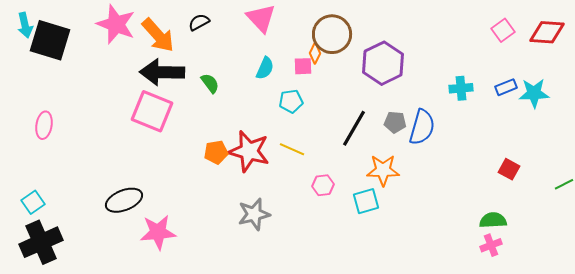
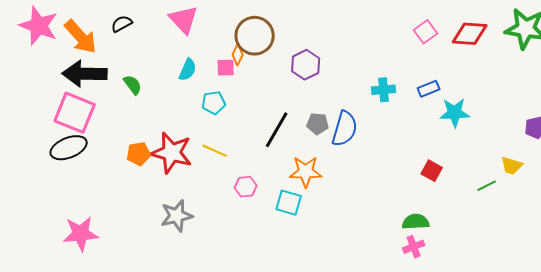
purple hexagon: (383, 63) -> (306, 65), size x0.7
cyan star: (534, 93) -> (455, 113), moved
black ellipse: (124, 200) -> (69, 148), moved
cyan square: (366, 201) -> (289, 203), turned 32

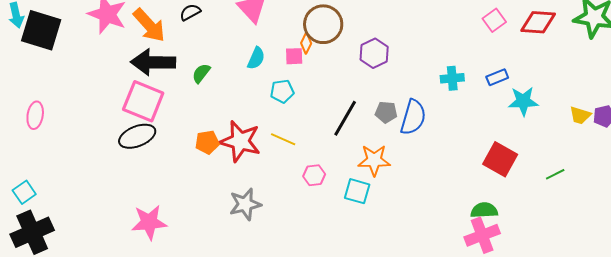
green semicircle: (133, 85) -> (201, 73), turned -105
yellow trapezoid: (512, 166) -> (580, 115), moved
red square: (432, 171) -> (500, 159), size x1.6
pink cross: (414, 247) -> (482, 235), size x1.6

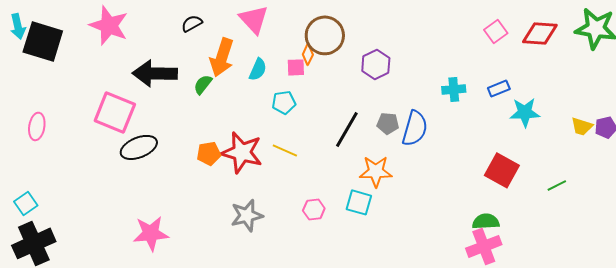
orange arrow: (149, 25) -> (222, 57), moved, turned 60
pink square: (143, 101) -> (115, 112), moved
pink hexagon: (314, 175) -> (314, 209), moved

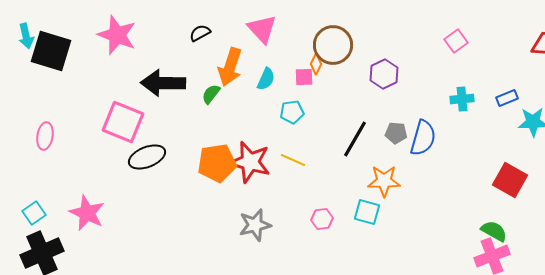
pink square: (496, 31) -> (456, 41), moved
orange pentagon: (209, 153) -> (217, 163), size x1.6
green semicircle: (486, 221) -> (494, 231), turned 32
pink star: (151, 233) -> (87, 213), moved, turned 30

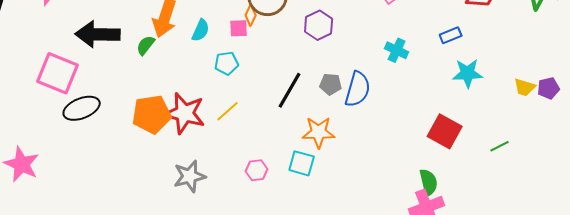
blue rectangle: (507, 98) -> (451, 35), moved
cyan cross: (462, 99) -> (397, 50), turned 30
yellow line: (293, 160) -> (228, 111), turned -65
green semicircle: (494, 231) -> (429, 182), turned 48

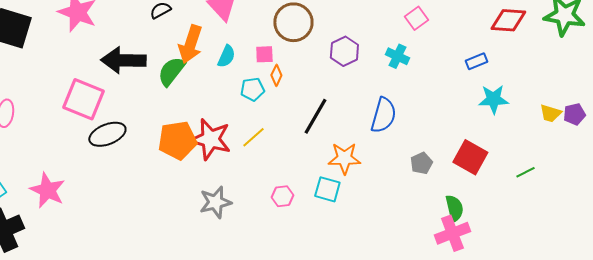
orange diamond: (251, 15) -> (276, 75), moved
green semicircle: (146, 45) -> (171, 71), size x1.5
cyan cross: (397, 50) -> (397, 56), moved
gray pentagon: (331, 84) -> (421, 163), moved, turned -30

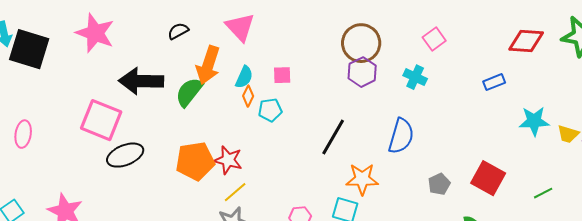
brown circle: (293, 22) -> (361, 43), moved
orange diamond: (276, 75) -> (248, 96), moved
cyan star: (493, 99) -> (534, 121), moved
yellow line: (253, 137) -> (235, 192), moved
red star: (210, 139) -> (228, 160), size x0.7

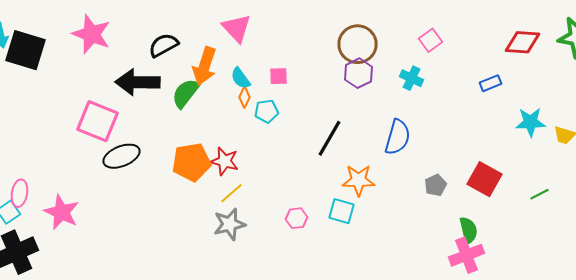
black semicircle: (178, 31) -> (164, 45), moved, size x1.4
cyan semicircle: (244, 77) -> (240, 78), turned 120
pink ellipse: (23, 134) -> (20, 193), moved

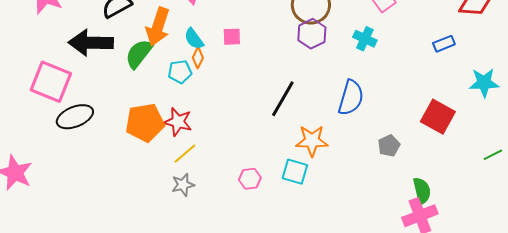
cyan pentagon: (266, 111) -> (180, 72), moved
red square: (484, 179) -> (438, 117), moved
gray star: (230, 224) -> (183, 185), size x0.7

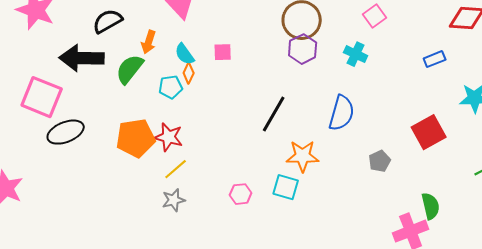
orange arrow: (158, 27) -> (149, 42), size x0.6
red square: (438, 117) -> (429, 132), turned 32
green semicircle: (422, 191) -> (431, 206), moved

